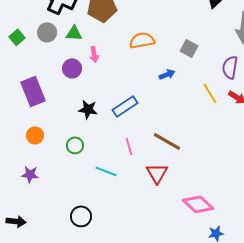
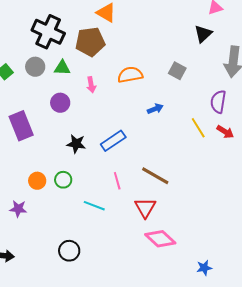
gray square: (189, 48) -> (177, 71), moved
pink arrow: (94, 54) -> (91, 85), moved
orange circle: (35, 135) -> (37, 181), moved
pink diamond: (198, 204) -> (160, 239), moved

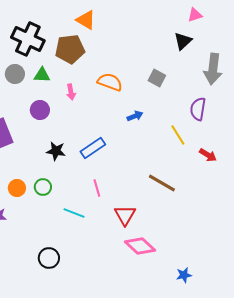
orange semicircle: (130, 75) -> (110, 82), turned 30
red arrow: (225, 132) -> (208, 155), moved
brown line: (155, 176) -> (162, 183), moved

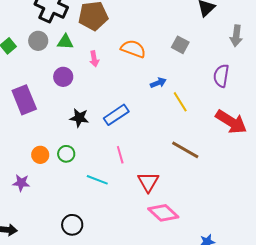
gray arrow: (213, 69) -> (236, 36), size x0.7
yellow line: (178, 135) -> (180, 102), moved
red arrow: (208, 155) -> (231, 122), size x1.8

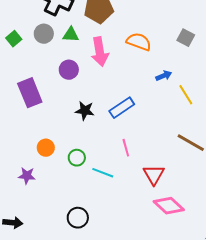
pink arrow: (94, 59) -> (100, 52), size x1.8
green circle: (66, 154) -> (77, 158), moved

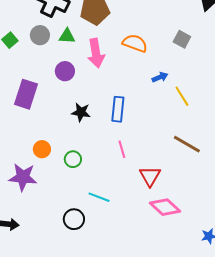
purple rectangle: (30, 93) -> (26, 94), turned 40
blue rectangle: (122, 108) -> (118, 109), turned -50
cyan line: (103, 173) -> (99, 197), moved
purple star: (27, 176) -> (23, 177), size x1.6

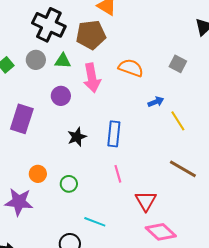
black star: (81, 112) -> (77, 137), turned -30

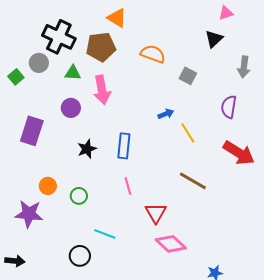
gray circle: (36, 60) -> (39, 63), moved
orange semicircle: (131, 68) -> (153, 54), moved

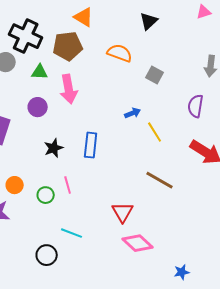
pink triangle: (226, 13) -> (204, 12), moved
black triangle: (214, 39) -> (149, 21), moved
pink line: (128, 186) -> (68, 185), moved

